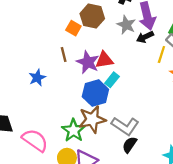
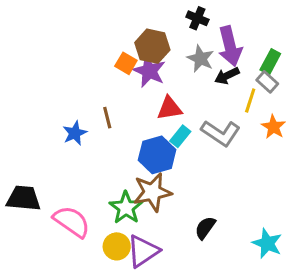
brown line: (64, 55) -> (107, 118), moved
purple star: (88, 62) -> (149, 71), moved
gray L-shape: (125, 126) -> (221, 133), moved

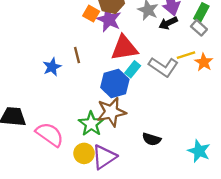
yellow line: (250, 101) -> (186, 55), moved, turned 54
red triangle: (169, 108) -> (124, 48), size x1.4
black semicircle: (205, 228) -> (152, 139), turned -108

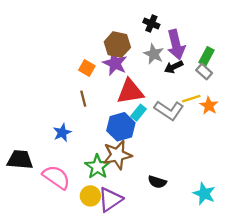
orange square: (91, 14) -> (87, 68), moved
blue star: (52, 67) -> (62, 133), moved

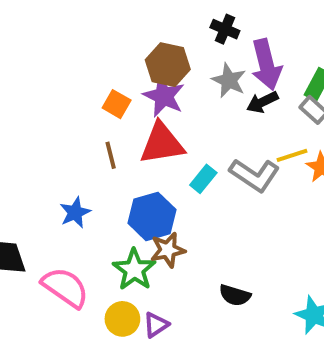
red triangle: (130, 92) -> (162, 143), moved
blue hexagon: (121, 127) -> (152, 216), moved
brown star: (117, 155) -> (168, 250), size x0.7
purple triangle: (110, 199) -> (156, 325), size x0.6

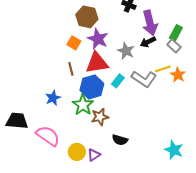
brown hexagon: (168, 65) -> (87, 17), moved
gray star: (229, 80) -> (126, 51), moved
blue hexagon: (152, 216) -> (92, 87), moved
green star: (134, 270) -> (83, 105), moved
black semicircle: (235, 295) -> (120, 140), moved

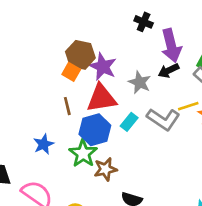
brown hexagon: (87, 17) -> (80, 55), moved

